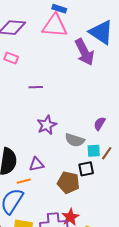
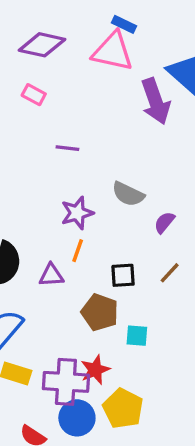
gray semicircle: (75, 140) -> (128, 194), moved
cyan square: (94, 151) -> (137, 336), moved
black square: (86, 169) -> (123, 275), moved
orange line: (24, 181) -> (78, 251), moved, turned -64

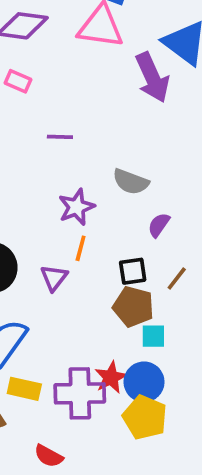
purple semicircle: (164, 222) -> (159, 225), moved
brown line: (170, 273) -> (177, 279), moved
purple triangle: (51, 275) -> (54, 278), turned -44
brown pentagon: (100, 312) -> (133, 307), moved
blue circle: (77, 418) -> (144, 382), moved

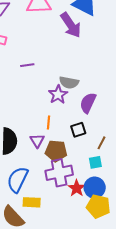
purple star: (77, 207) -> (58, 95), moved
purple semicircle: (159, 225) -> (88, 103), size x1.5
brown line: (177, 279) -> (102, 143), moved
brown pentagon: (133, 307) -> (56, 151), moved
purple cross: (80, 393) -> (59, 173), moved

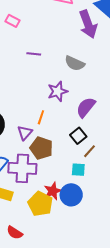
gray semicircle: (69, 82) -> (75, 63), moved
black square: (78, 130) -> (78, 136), moved, turned -35
purple cross: (59, 173) -> (22, 168), moved
yellow pentagon: (98, 206) -> (40, 204), moved

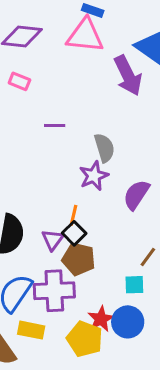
gray semicircle: (75, 63) -> (104, 148), moved, turned -126
black square: (78, 136) -> (74, 233), moved

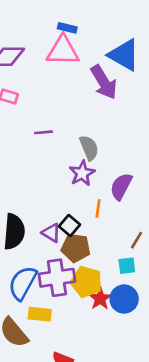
orange line: (74, 215) -> (98, 208), moved
purple triangle: (53, 240) -> (51, 233), turned -30
yellow pentagon: (85, 339) -> (86, 282), moved

